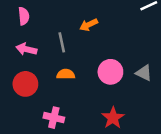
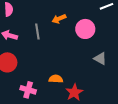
pink circle: (110, 72) -> (85, 29), moved
orange semicircle: (66, 74) -> (56, 79), moved

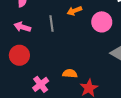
pink cross: (28, 90) -> (41, 84), turned 35

